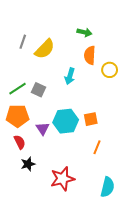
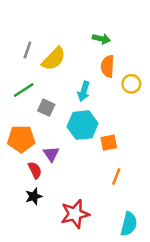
green line: (18, 89) -> (24, 90), moved
cyan hexagon: (66, 121) -> (83, 125), moved
red semicircle: (20, 142) -> (35, 170), moved

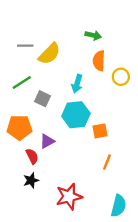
gray line: (27, 50) -> (25, 46), turned 70
purple triangle: (51, 154) -> (47, 141), turned 35

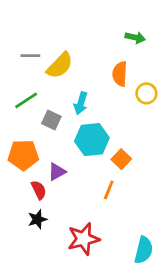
green arrow: (93, 35) -> (135, 37), moved
cyan arrow: (77, 84) -> (81, 103), moved
orange square: (100, 131) -> (121, 159), turned -35
orange line: (107, 162) -> (109, 190), moved

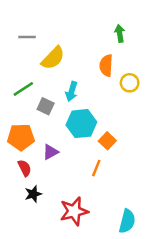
green arrow: (135, 37) -> (120, 33), turned -112
gray line: (30, 56) -> (27, 37), moved
red semicircle: (39, 190) -> (25, 168), moved

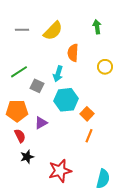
yellow semicircle: (53, 58) -> (53, 31), moved
orange semicircle: (106, 65) -> (73, 53), moved
orange line: (96, 168) -> (89, 136), moved

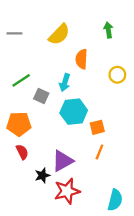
gray line: (22, 30) -> (14, 33), moved
orange square: (87, 114) -> (97, 127), turned 32
purple triangle: (41, 123) -> (63, 161), moved, size x1.5
black star: (27, 157) -> (42, 175), moved

